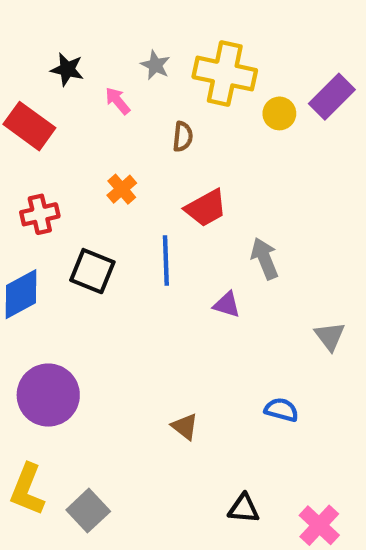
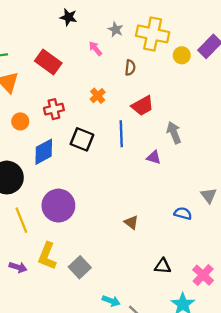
black star: (67, 69) -> (68, 17), moved
gray triangle: (330, 336) -> (209, 195), moved

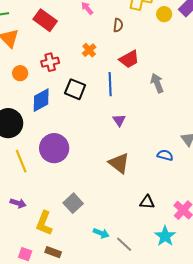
purple triangle: (154, 157) -> (119, 120), moved, turned 40
brown triangle: (131, 222) -> (119, 163), size x1.6
yellow L-shape: (47, 256) -> (44, 223), moved

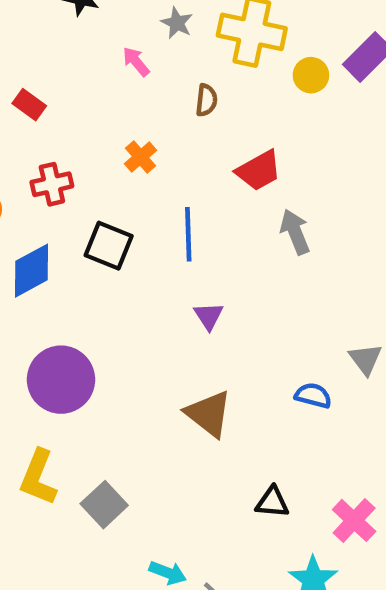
red rectangle: (45, 20) -> (29, 105), moved, size x0.6
red trapezoid: (129, 59) -> (259, 171), moved
yellow L-shape: (44, 223) -> (38, 477), moved

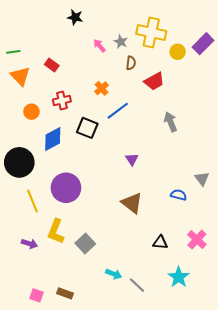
gray star: (177, 23) -> (121, 42), moved
red trapezoid: (259, 171) -> (154, 81), moved
blue line: (188, 234) -> (118, 111), moved, turned 55
pink cross: (354, 520) -> (197, 240), moved

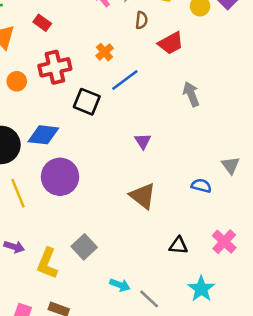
red cross: (62, 100) -> (55, 67), size x1.4
blue diamond: (53, 139) -> (43, 135), moved, turned 35
yellow L-shape: (56, 231) -> (47, 263), moved

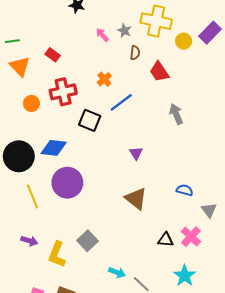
red trapezoid: (171, 43) -> (159, 72), turned 85
gray triangle: (231, 165) -> (209, 210), moved
pink cross: (224, 242) -> (191, 237), moved

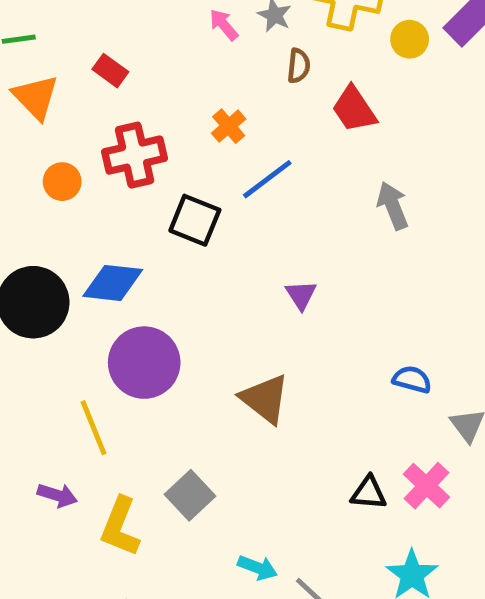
yellow line: (33, 196) -> (94, 428), moved
brown triangle: (136, 199) -> (265, 399), moved

